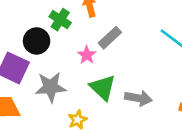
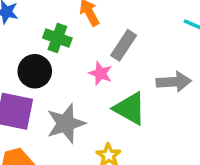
gray arrow: (138, 98) -> (174, 82), moved

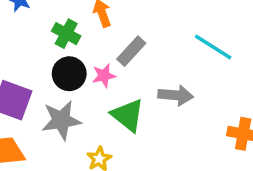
black circle: (35, 71) -> (69, 74), moved
pink star: (100, 73) -> (104, 76), turned 30

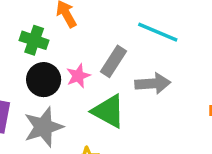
cyan line: (213, 47) -> (158, 32), moved
gray rectangle: (131, 51) -> (114, 61), moved

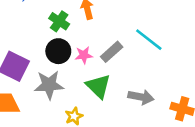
gray arrow: (153, 84) -> (141, 97), moved

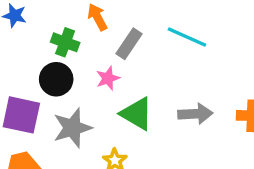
black circle: (58, 51) -> (56, 79), moved
gray rectangle: (112, 52) -> (129, 44), moved

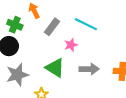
pink star: (108, 78) -> (71, 45), moved

